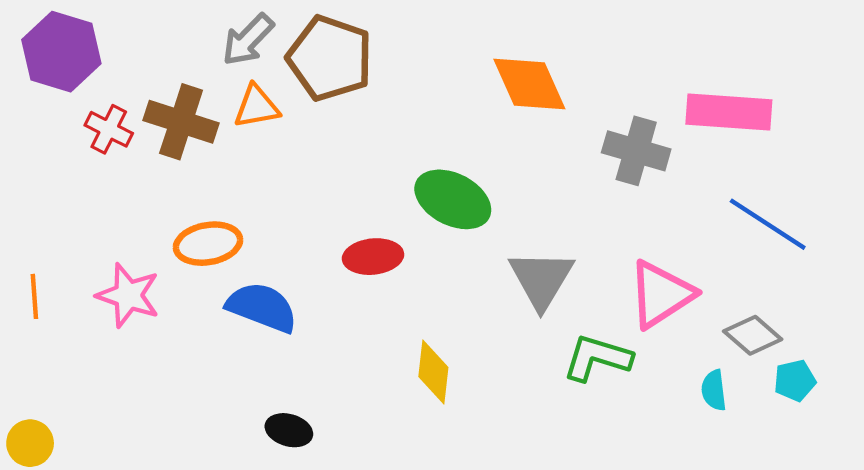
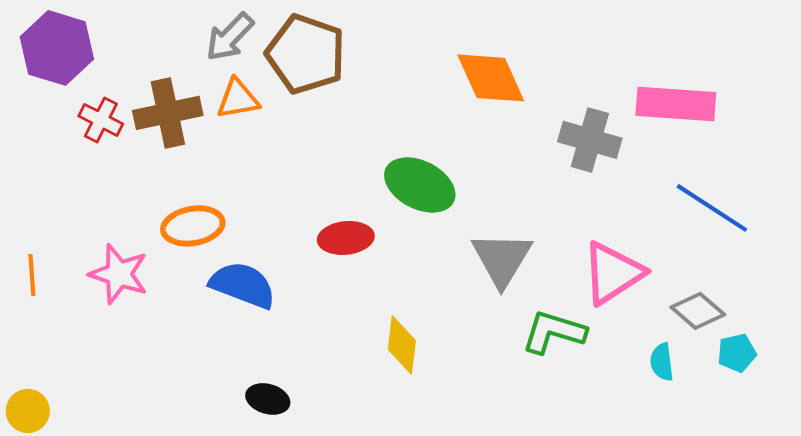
brown cross: (181, 122) -> (168, 113), turned -30

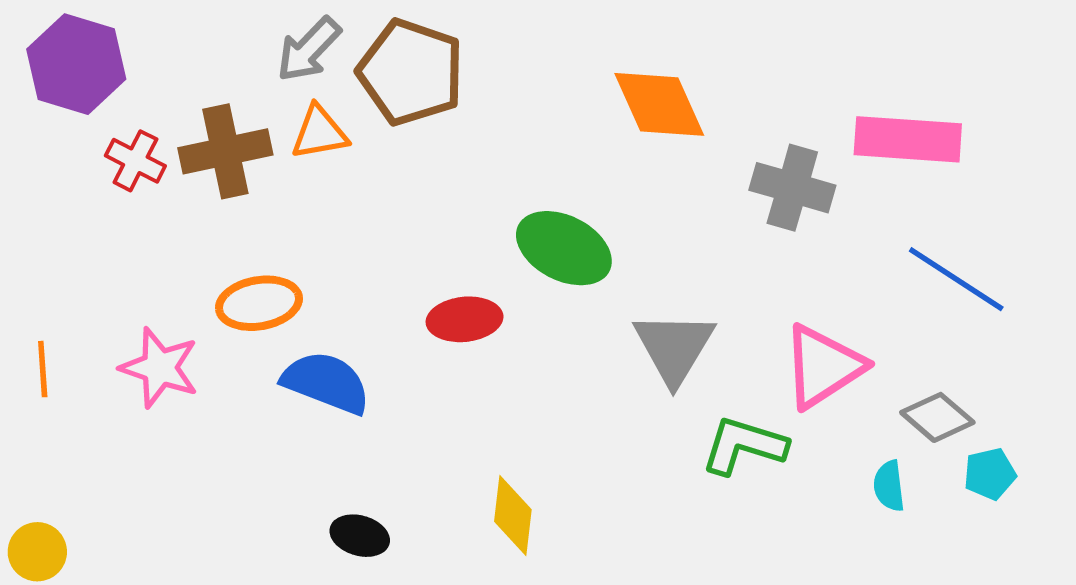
yellow diamond: (402, 345) -> (513, 515), moved

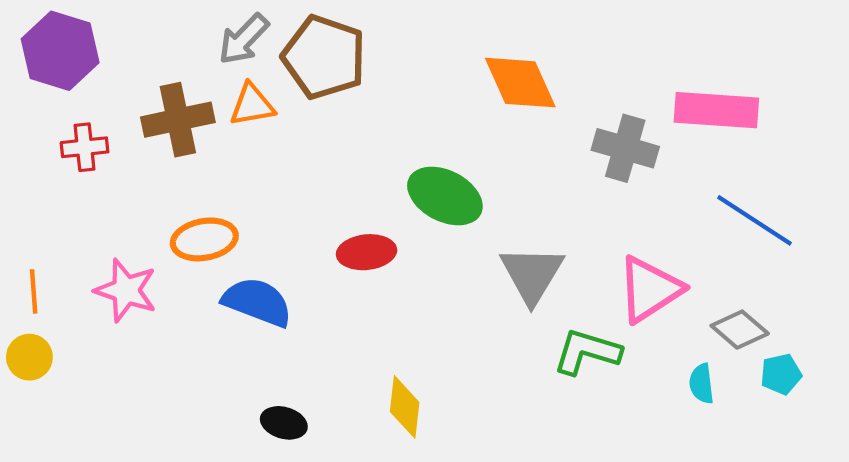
red cross: (135, 161) -> (85, 147), moved, turned -33
yellow circle: (37, 552) -> (29, 357), moved

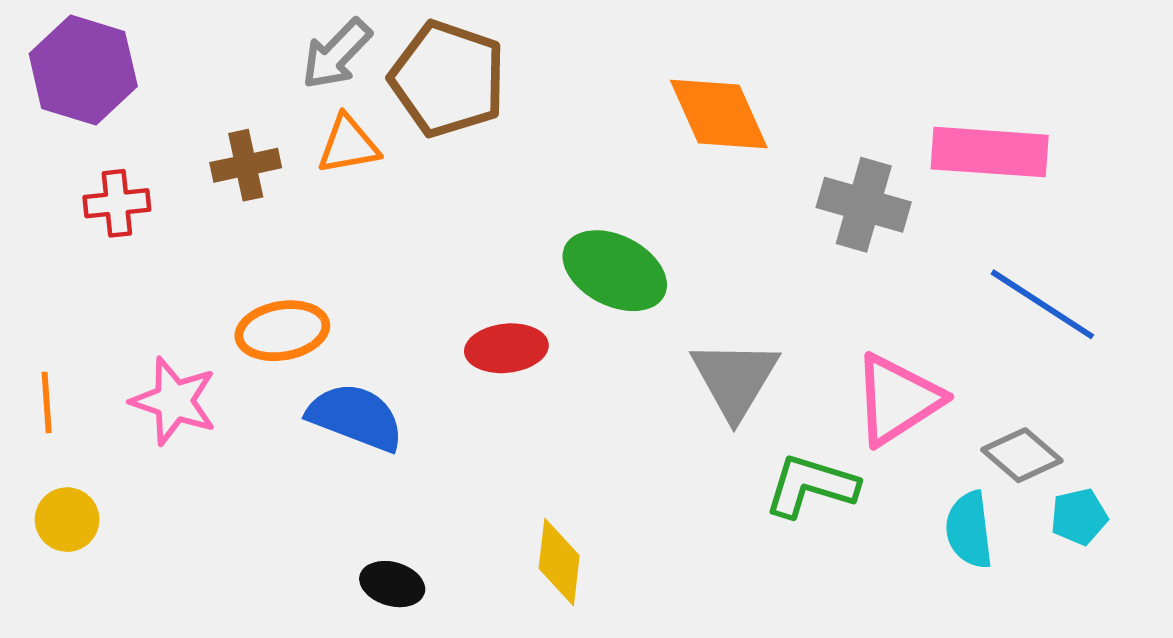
brown cross: (178, 120) -> (246, 165), size x0.7
yellow circle: (29, 357) -> (67, 520), moved
cyan semicircle: (702, 384) -> (969, 530), size x1.4

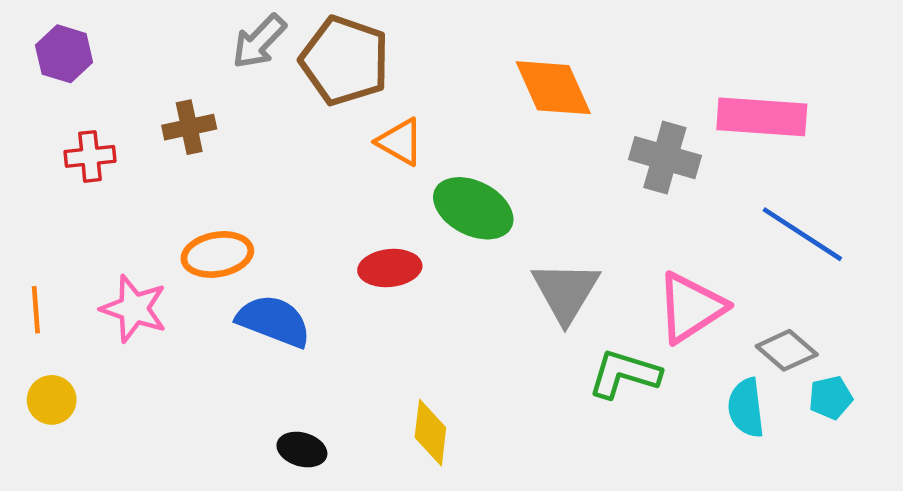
purple hexagon: (83, 70) -> (64, 54), size x0.7
orange triangle: (348, 145) -> (400, 142), moved, turned 40

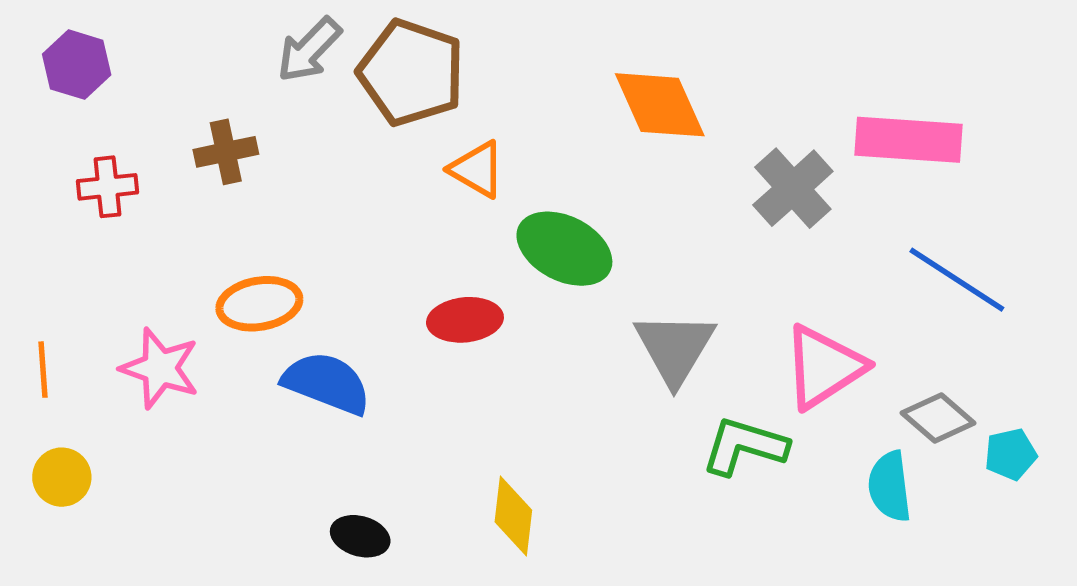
gray cross: (665, 158) -> (793, 188), turned 32
cyan pentagon: (831, 398) -> (1011, 454), moved

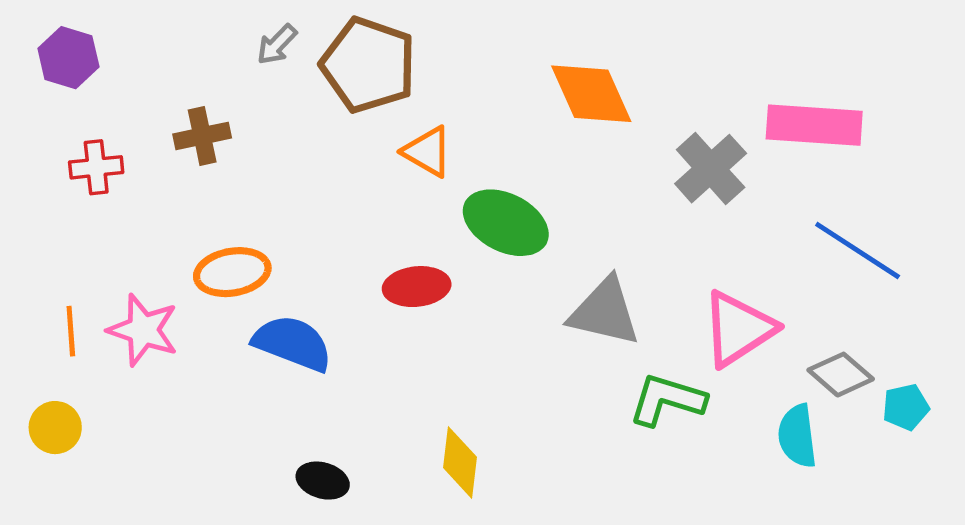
gray arrow: (309, 50) -> (277, 44), size x0.7
gray triangle: (675, 348) -> (605, 312), turned -48
orange line: (43, 370) -> (71, 331), moved

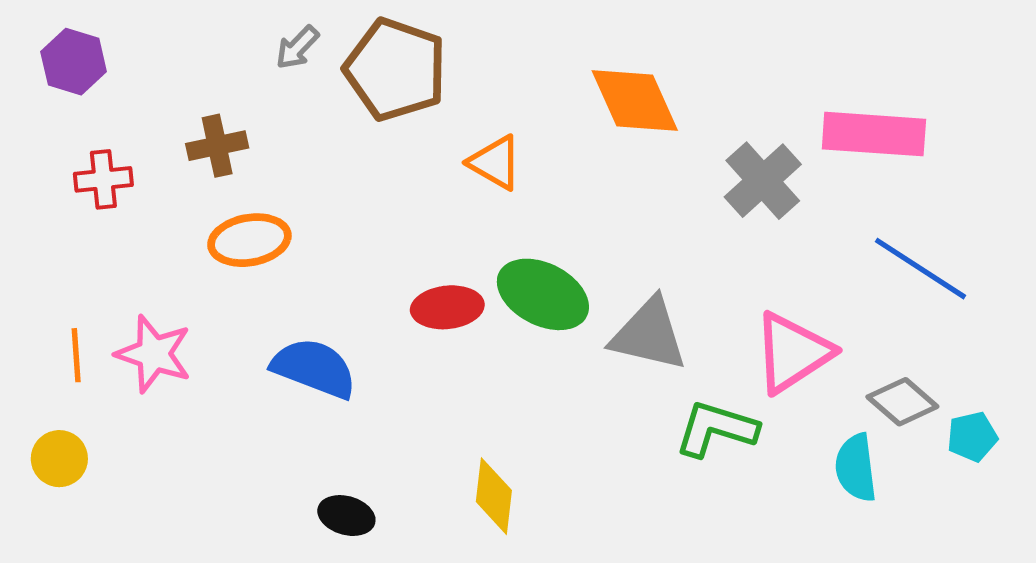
orange triangle: (427, 152) -> (495, 163), moved
green ellipse: (506, 223) -> (543, 294), moved
orange ellipse: (232, 272) -> (249, 240), moved

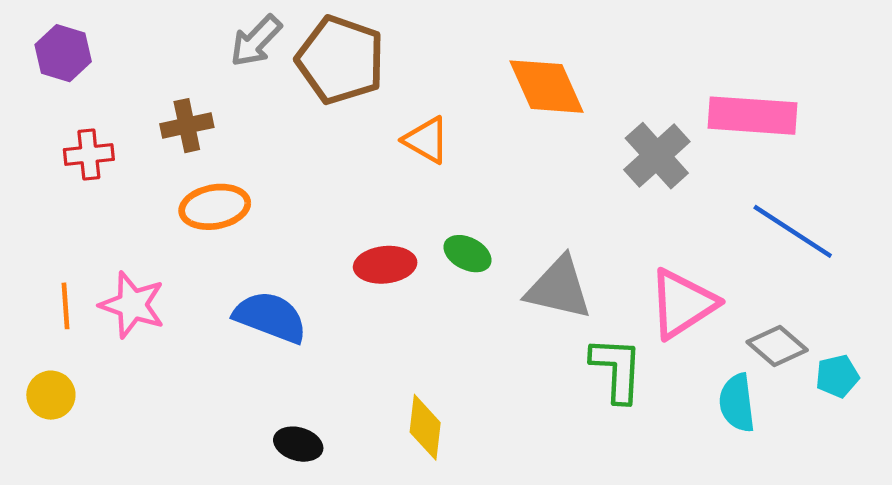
gray arrow: (297, 47) -> (256, 41), size x1.4
green ellipse: (543, 294) -> (467, 254), size x0.6
green L-shape: (716, 429) -> (617, 369), turned 76

